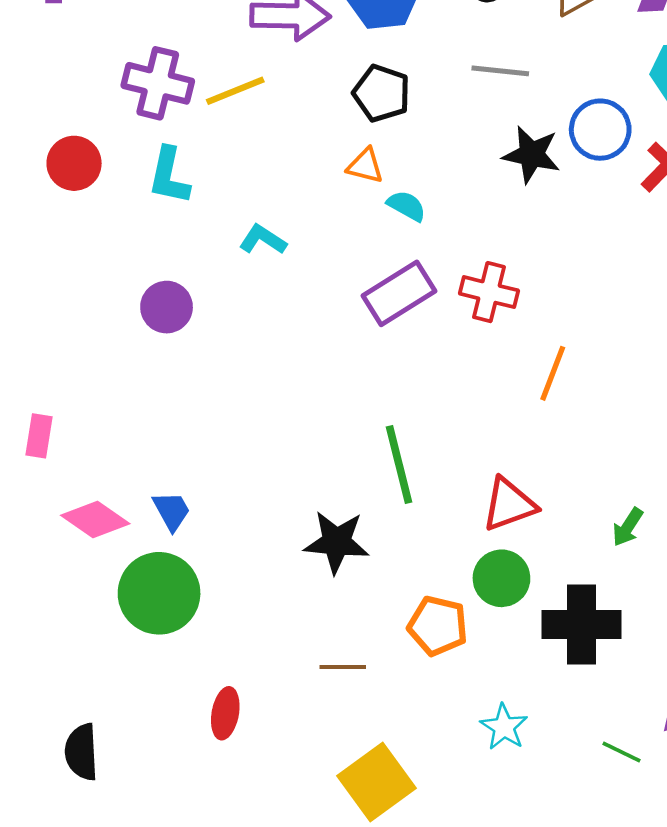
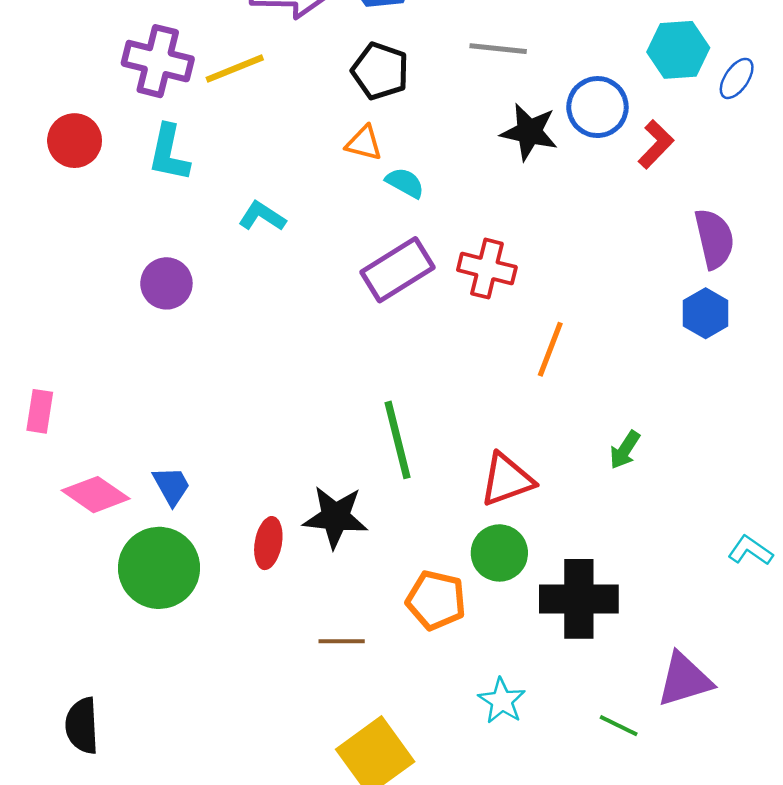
green arrow: (628, 527) -> (625, 450), moved
red ellipse: (225, 713) -> (268, 543), moved

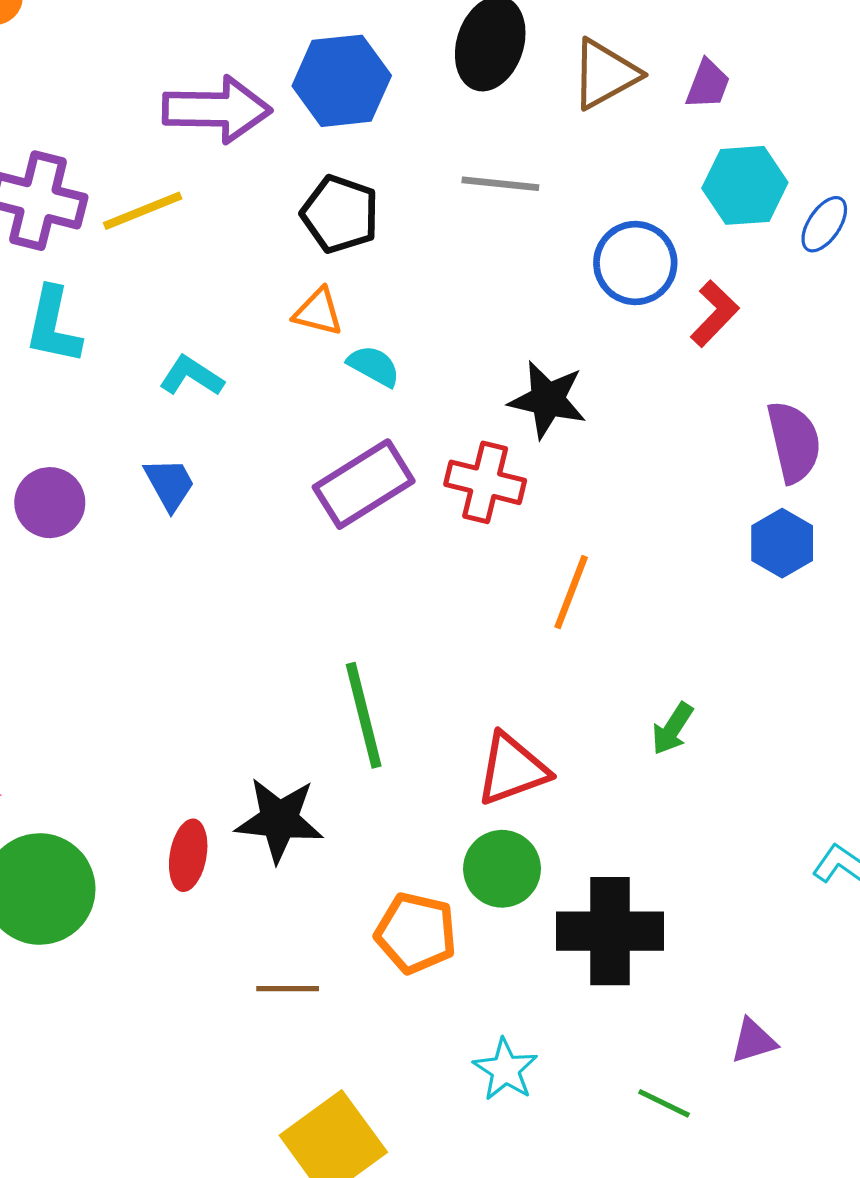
black star: (529, 132) -> (548, 400), moved
cyan L-shape: (262, 216) -> (192, 376), moved
blue trapezoid: (171, 486) -> (170, 484), moved
purple triangle: (684, 680) -> (753, 1041), size x0.6

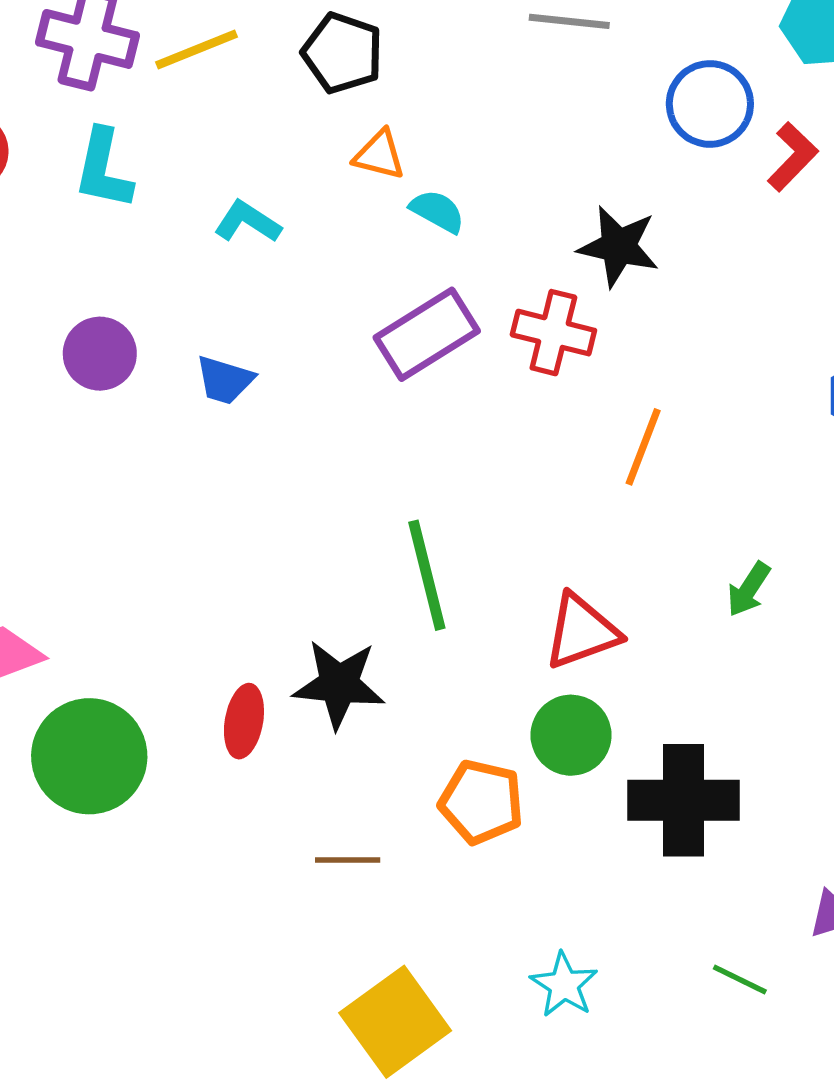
black pentagon: (340, 214) -> (342, 53), moved
blue trapezoid: (170, 484) -> (225, 380), moved, turned 136
cyan star: (505, 1070) -> (564, 985), moved

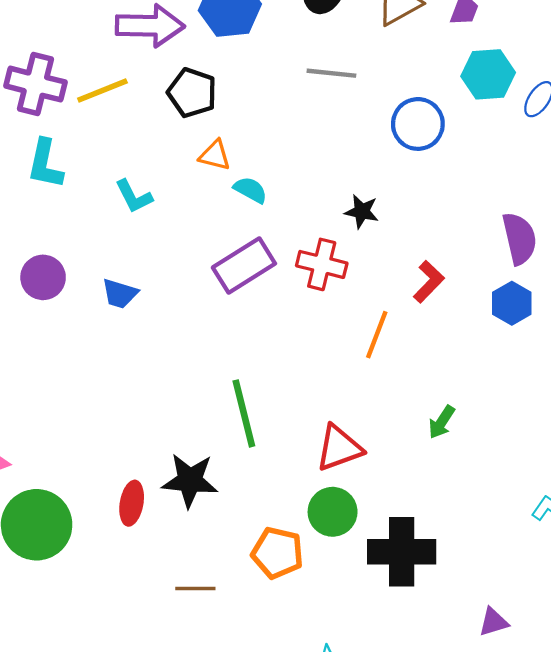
red L-shape: (793, 157) -> (429, 282), moved
cyan L-shape: (247, 222) -> (134, 196), turned -150
black star: (618, 246) -> (362, 211), size x0.7

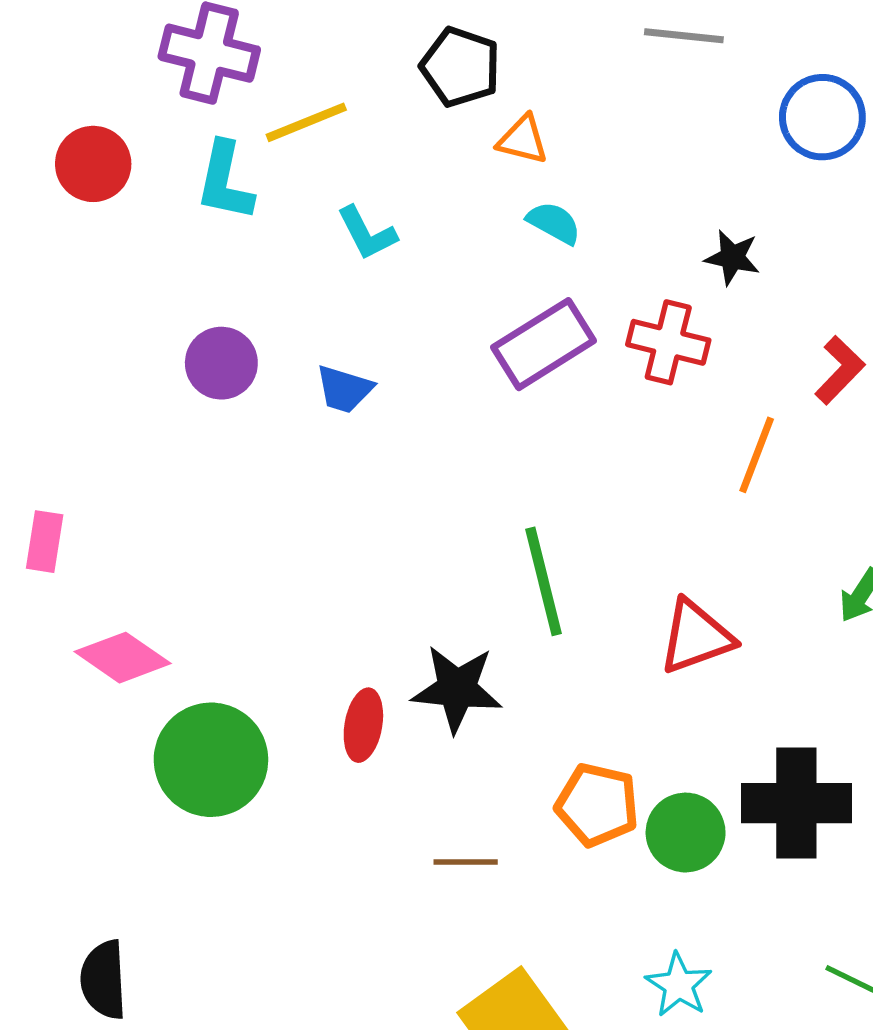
yellow line: (102, 91) -> (306, 122), moved
orange triangle: (215, 155) -> (523, 140), moved
green circle: (333, 512) -> (686, 833), moved

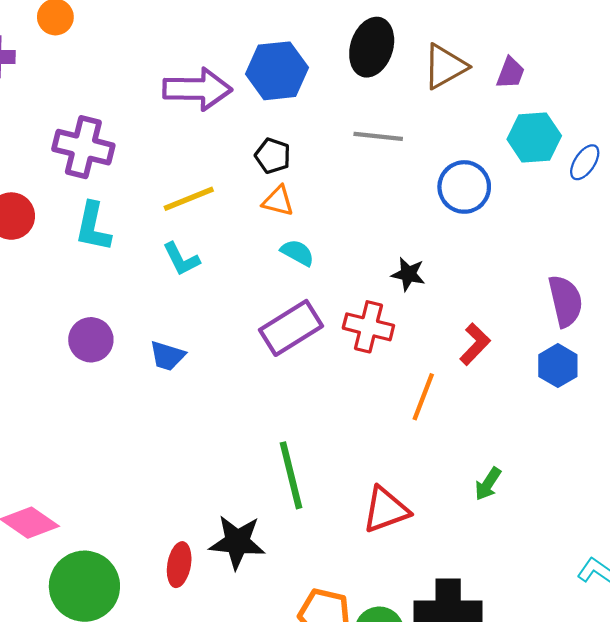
black pentagon: (460, 67) -> (273, 156), moved, size x0.7
yellow line: (306, 122) -> (189, 199), moved

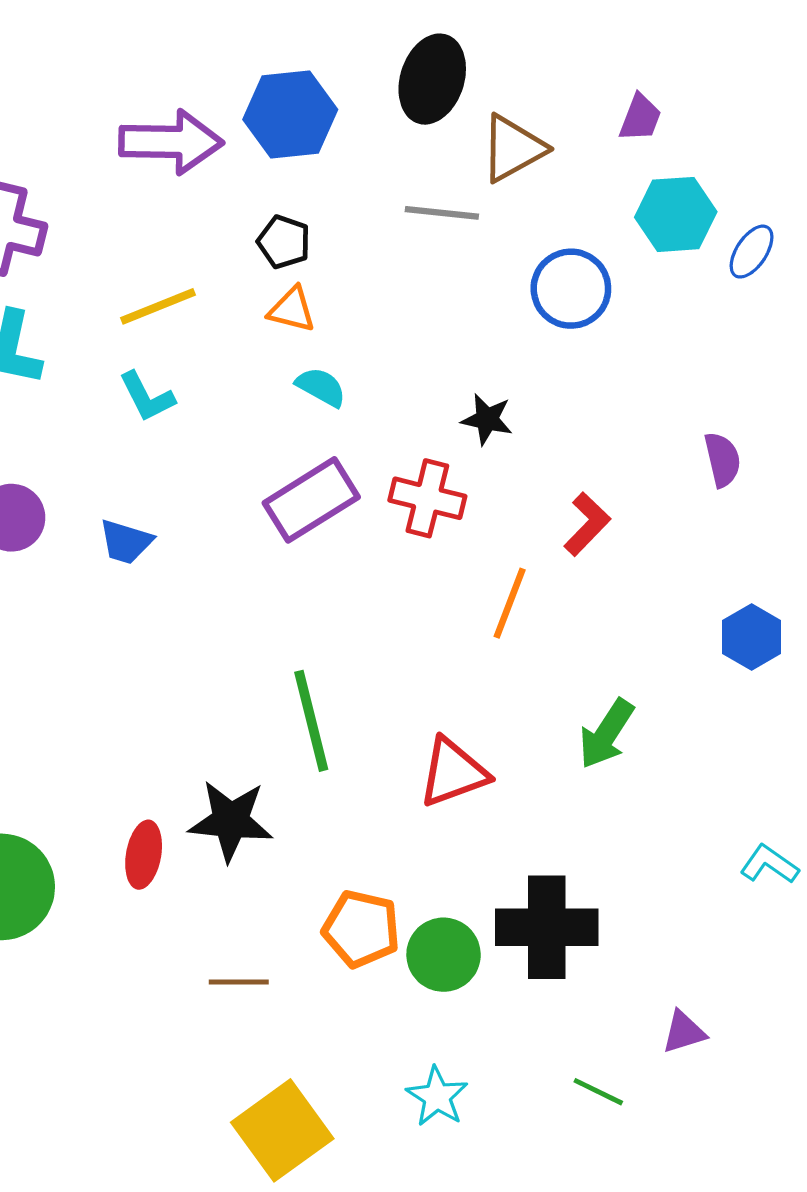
brown triangle: (445, 66) -> (513, 148), moved
purple semicircle: (565, 301) -> (722, 460), size x0.7
blue hexagon: (558, 366) -> (752, 637), moved
green arrow: (488, 484) -> (606, 734), size x1.4

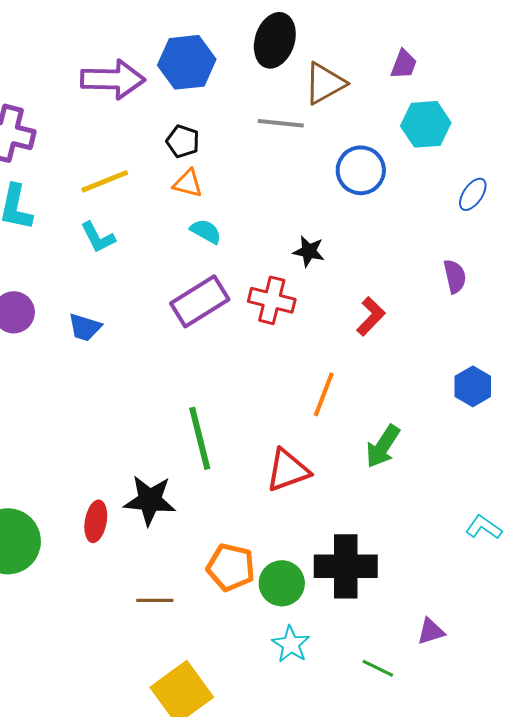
blue ellipse: (752, 252) -> (473, 194), moved
orange line: (510, 603) -> (324, 394), moved
cyan star: (437, 1097) -> (291, 644), moved

